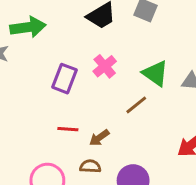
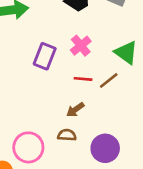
red line: (68, 129) -> (83, 79), moved

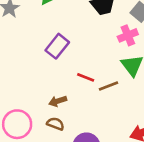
pink cross: (81, 46) -> (128, 35), moved
brown arrow: (75, 110) -> (58, 101), moved

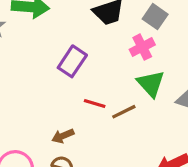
purple rectangle: (57, 46) -> (72, 61), moved

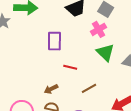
purple rectangle: (72, 61) -> (54, 41), turned -30
brown line: (124, 112) -> (89, 88), moved

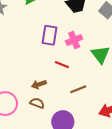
pink cross: (99, 29) -> (74, 40), moved

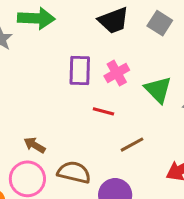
brown arrow: (39, 84) -> (35, 145), moved, turned 56
brown semicircle: (37, 103) -> (74, 172), size x1.5

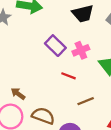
purple rectangle: (80, 71) -> (55, 46), turned -54

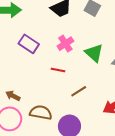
purple rectangle: (55, 46) -> (29, 44), moved

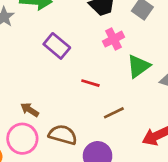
pink cross: (65, 44) -> (114, 39), moved
green triangle: (94, 53) -> (138, 66), turned 36

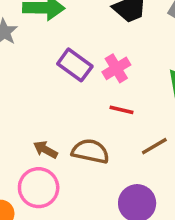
pink cross: (114, 39) -> (116, 68), moved
brown semicircle: (63, 135) -> (90, 151), moved

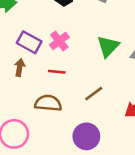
red line: (122, 110) -> (57, 72), moved
brown arrow: (45, 150) -> (20, 67), moved, turned 78

